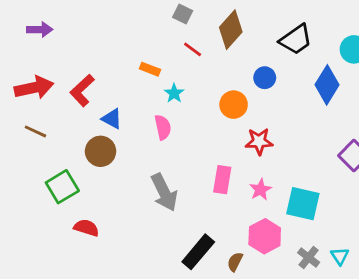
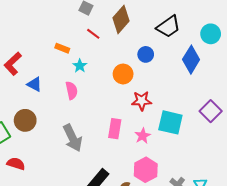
brown circle: (101, 151) -> (25, 120), moved
cyan square: (303, 204) -> (170, 122), moved

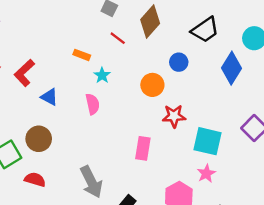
pink star: (143, 136) -> (206, 174), moved
gray arrow: (73, 138) -> (91, 182), moved
red semicircle: (16, 164) -> (35, 180), moved

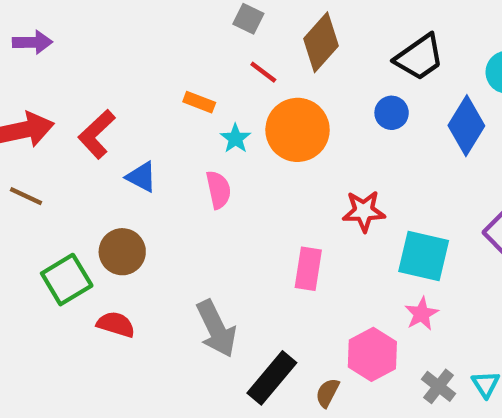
blue circle: (179, 62) -> (392, 113), moved
orange circle: (152, 85) -> (298, 130), moved, size x1.5

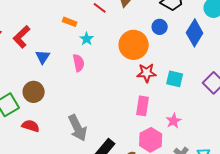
orange circle: (298, 130) -> (134, 45), moved
blue triangle: (141, 177) -> (43, 57), turned 35
cyan square: (424, 256) -> (175, 79), moved, size x0.7
pink rectangle: (308, 269) -> (143, 106), moved

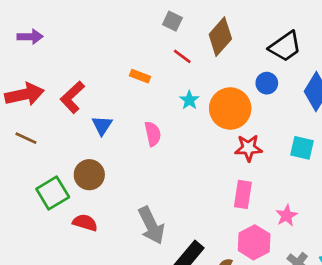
cyan star: (87, 39) -> (189, 100), moved
cyan square: (175, 79) -> (302, 148), moved

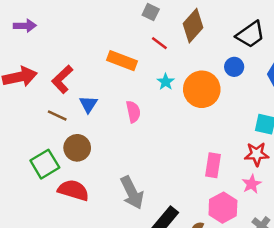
orange rectangle: (140, 76) -> (122, 61), size x1.6
brown line: (26, 138) -> (57, 115), moved
red star: (248, 148) -> (257, 154), moved
red semicircle: (85, 223) -> (73, 190), size x1.4

